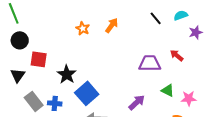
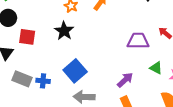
black star: (67, 74) -> (64, 31), moved
gray rectangle: (34, 101) -> (22, 79), turned -30

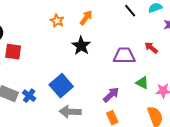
black star: (64, 31) -> (81, 46), moved
blue cross: (43, 81) -> (29, 96), turned 32

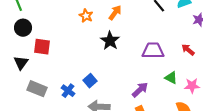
red arrow: (151, 48) -> (188, 50), moved
blue square: (61, 86) -> (90, 81), size x0.6
blue cross: (29, 96) -> (68, 91), moved

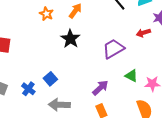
red arrow: (188, 50) -> (143, 33), moved, turned -56
purple trapezoid: (153, 51) -> (113, 49), turned -30

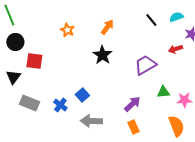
orange star: (46, 14) -> (67, 30), moved
green triangle: (131, 76) -> (163, 92), turned -32

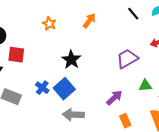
black star: (102, 55) -> (71, 60), moved
blue square: (82, 95) -> (64, 89), size x1.5
blue cross: (60, 105) -> (42, 88), moved
orange rectangle: (133, 127) -> (125, 121), moved

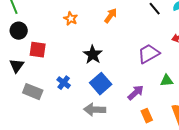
blue square: (64, 89) -> (101, 84), moved

